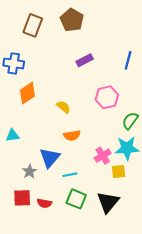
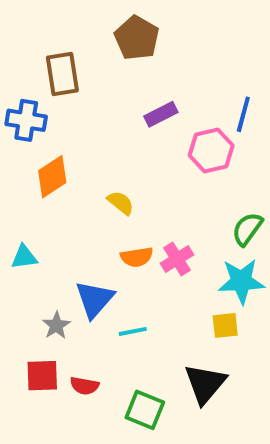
brown rectangle: (33, 25) -> (62, 74), moved, turned -30
pink hexagon: (107, 97) -> (211, 150), moved
pink cross: (103, 156) -> (177, 259), moved
green square: (76, 199) -> (145, 410), moved

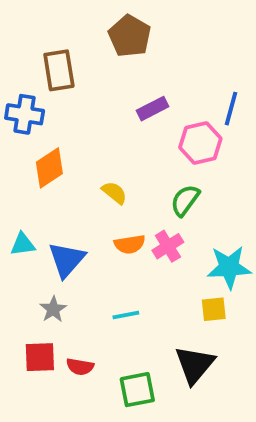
green semicircle: (247, 229) -> (185, 200), moved
blue triangle: (95, 299) -> (67, 260), moved
green square: (145, 410) -> (137, 390), turned -33

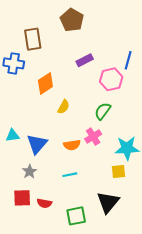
orange diamond: (49, 168) -> (45, 84), moved
yellow semicircle: (114, 193) -> (63, 107), turned 80
orange semicircle: (130, 244) -> (72, 145), moved

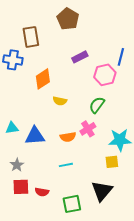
yellow semicircle: (63, 107) -> (60, 101), turned 72
blue triangle: (37, 144) -> (35, 136), turned 45
gray star: (30, 171) -> (17, 165), moved

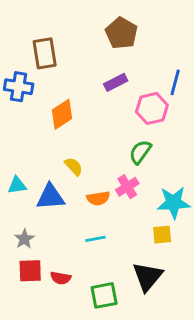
brown pentagon: (68, 19) -> (121, 33), moved
yellow semicircle: (60, 101) -> (74, 166), moved, turned -144

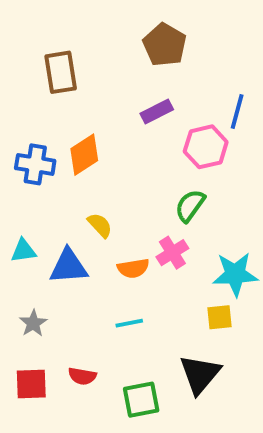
blue cross: (19, 87) -> (35, 164), moved
red square: (30, 271) -> (31, 384), moved

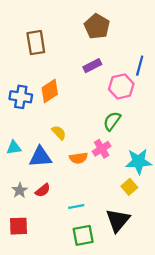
yellow square: (219, 317) -> (129, 187), turned -35
cyan line: (129, 323) -> (76, 206), moved
red semicircle: (82, 376) -> (43, 190), moved, turned -49

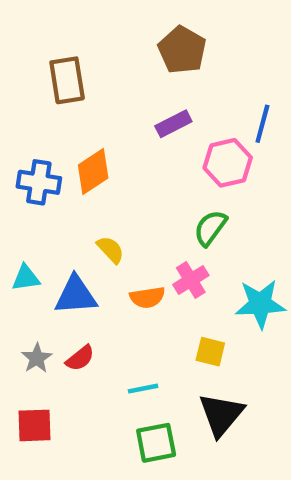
yellow square: (129, 187) -> (210, 352), moved, turned -35

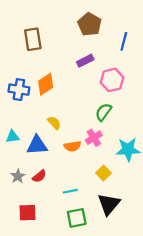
blue line: (262, 124) -> (124, 41), moved
yellow square: (210, 352) -> (103, 173), turned 32
red square: (35, 425) -> (27, 213), moved

